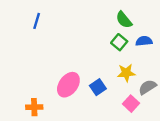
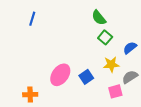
green semicircle: (124, 20) -> (99, 18), moved
blue semicircle: (144, 41) -> (130, 48), moved, turned -32
pink square: (131, 104) -> (115, 91), turned 32

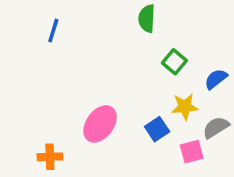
green semicircle: (99, 18) -> (147, 18), moved, turned 42
blue square: (86, 77) -> (157, 129), moved

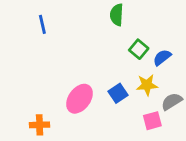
blue line: (53, 31) -> (42, 24), turned -30
blue semicircle: (216, 79) -> (162, 57), moved
blue square: (157, 129) -> (118, 93), moved

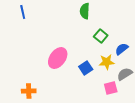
blue line: (42, 24) -> (23, 12), moved
blue semicircle: (162, 57) -> (122, 49), moved
pink ellipse: (79, 99) -> (58, 58), moved

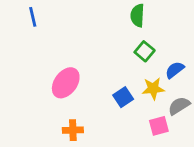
green semicircle: (85, 11) -> (137, 15), moved
pink ellipse: (58, 58) -> (66, 83), moved
orange cross: (29, 91) -> (73, 130), moved

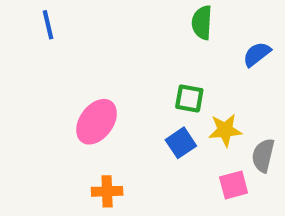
green square: (145, 51) -> (189, 99), moved, turned -30
blue semicircle: (175, 70) -> (257, 54), moved
gray semicircle: (179, 106) -> (263, 155), turned -45

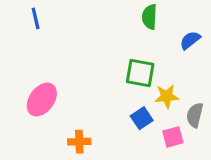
green square: (189, 99) -> (140, 73), size x1.4
pink ellipse: (97, 122) -> (42, 100), moved
blue square: (181, 143) -> (142, 118), moved

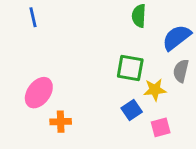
blue semicircle: (190, 40) -> (177, 38), size x1.5
gray semicircle: (195, 115) -> (181, 71), moved
orange cross: (79, 142) -> (61, 122), moved

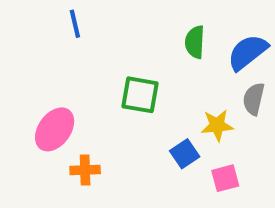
green semicircle: (139, 16) -> (195, 42), moved
blue line: (33, 17) -> (75, 24), moved
green square: (130, 68) -> (140, 95), moved

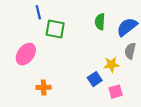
green square: (140, 95) -> (55, 29), moved
pink ellipse: (55, 129) -> (26, 54), moved

